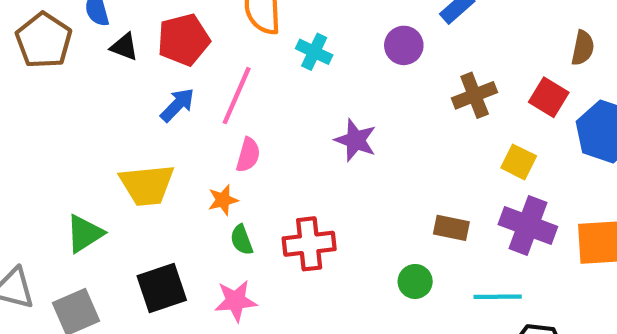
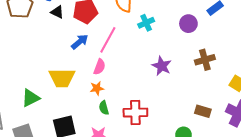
cyan cross: (314, 52) -> (146, 23), turned 35
brown cross: (475, 95) -> (205, 60), moved
pink semicircle: (248, 155) -> (99, 67), moved

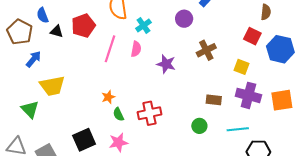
blue arrow: (80, 42) -> (33, 59), moved
pink semicircle: (99, 67) -> (136, 49), moved
yellow trapezoid: (62, 78) -> (52, 86), moved
green triangle: (31, 98) -> (30, 109), moved, turned -36

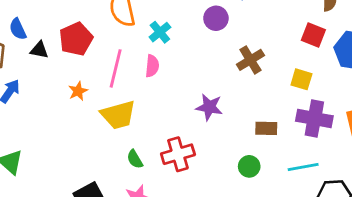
purple star: (166, 64) -> (209, 107), moved
yellow trapezoid: (52, 86) -> (118, 115), moved
orange star: (108, 97) -> (78, 91), moved

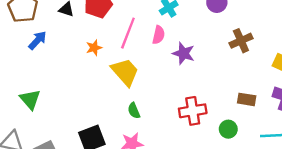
purple star: (209, 107) -> (184, 53), moved
yellow trapezoid: (118, 115) -> (125, 72), turned -124
red cross: (178, 154) -> (193, 111), moved

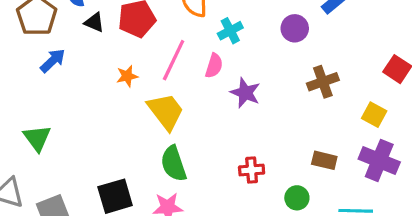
green semicircle: (134, 111) -> (174, 164), size x1.6
red cross: (193, 111) -> (252, 170), size x0.7

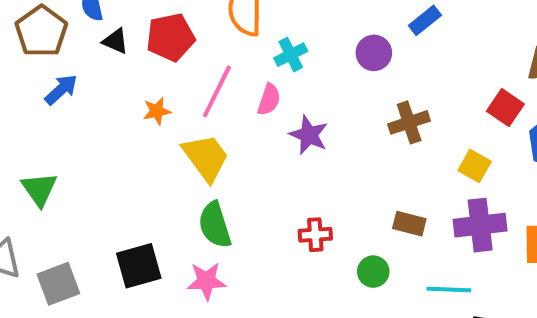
purple cross: (379, 161) -> (480, 225), turned -30

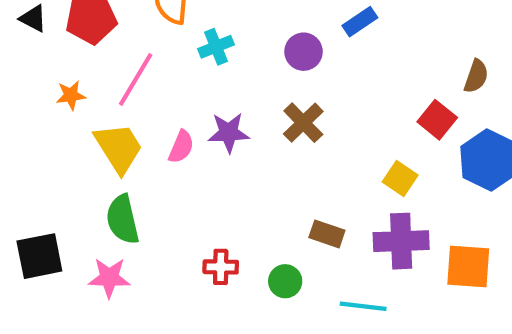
pink semicircle: (269, 99) -> (181, 147), moved
brown cross: (409, 122) -> (303, 123), moved, turned -30
purple star: (309, 135) -> (229, 133), turned -30
red cross: (315, 235) -> (221, 267), moved

